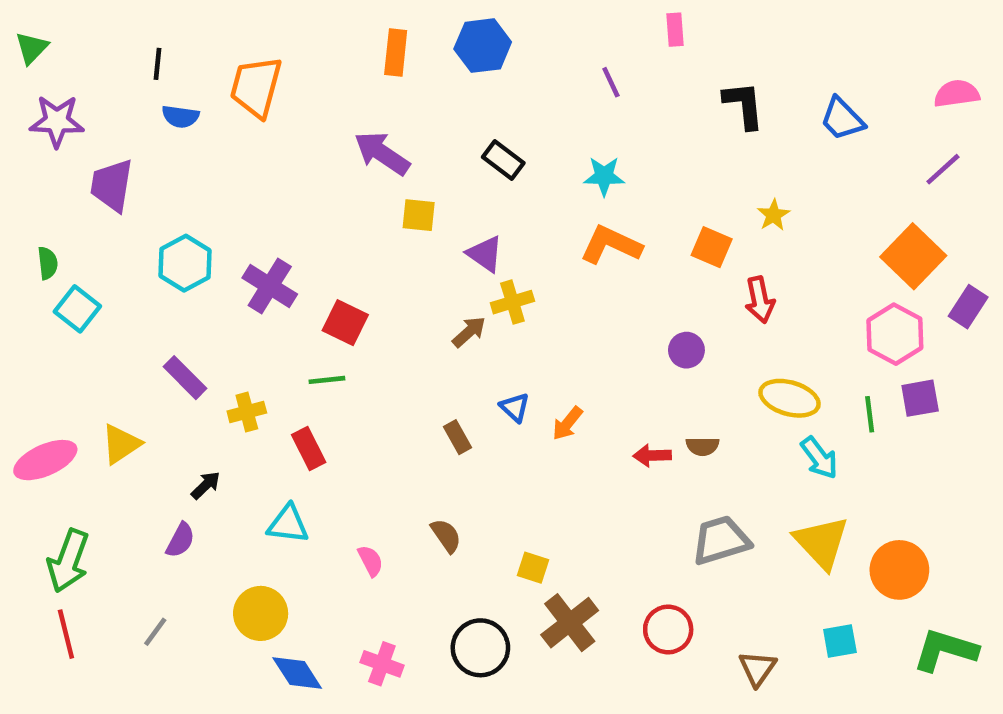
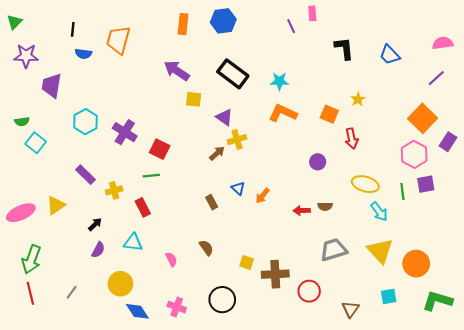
purple line: (611, 82) -> (291, 26), moved
black rectangle: (503, 160) -> (233, 74), size x1.6
green semicircle: (48, 263) -> (22, 122), turned 88
purple semicircle: (180, 540) -> (98, 250), moved
brown cross: (570, 623) -> (275, 274), moved, turned 35

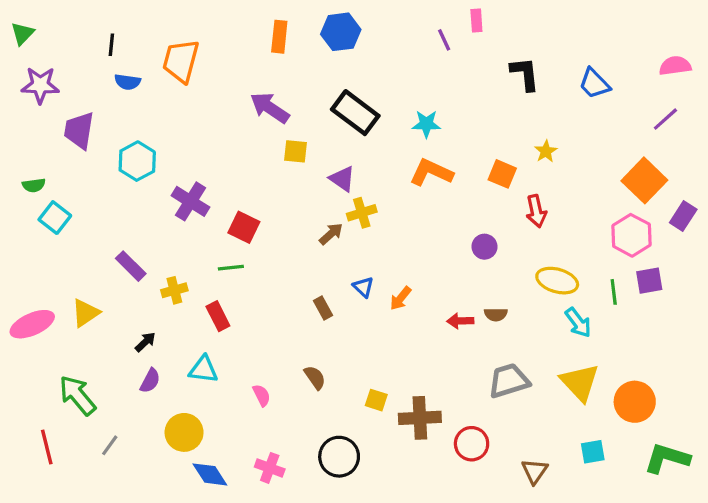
cyan hexagon: (85, 122) -> (137, 161), moved
green arrow: (31, 259) -> (77, 395), moved, turned 120

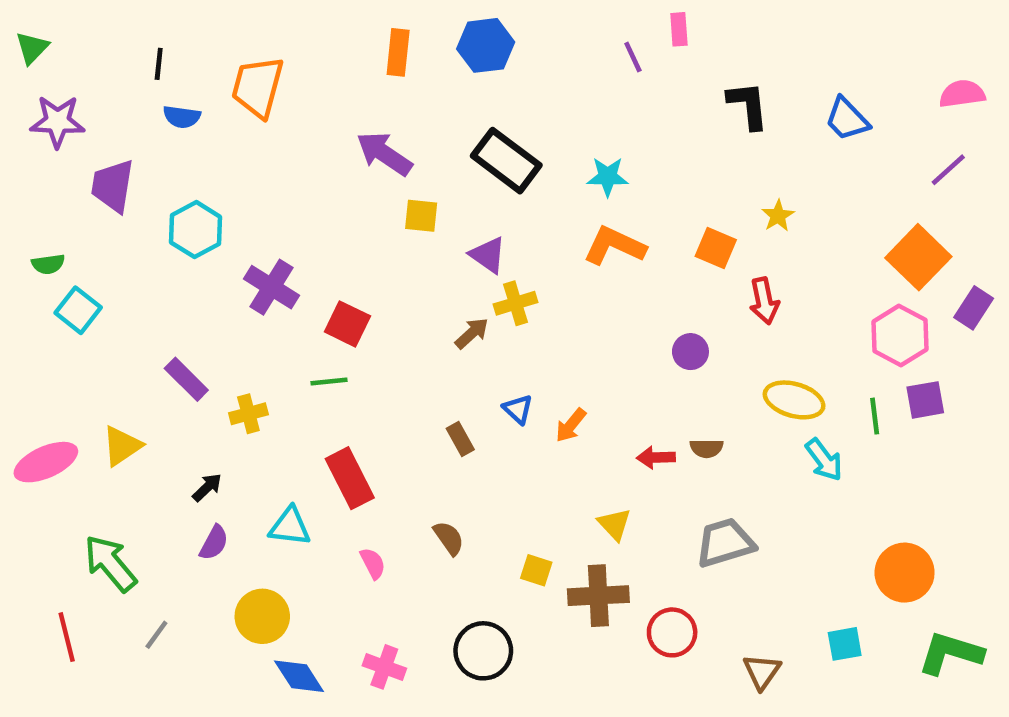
red rectangle: (218, 316) -> (350, 478), moved, size x1.4
yellow triangle: (580, 382) -> (614, 524), moved, size x0.6

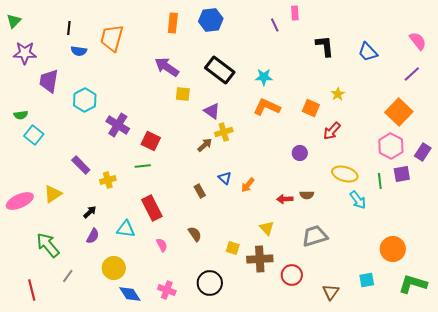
pink semicircle: (962, 94) -> (418, 41), turned 60
red arrow: (764, 301) -> (332, 131), turned 54
purple rectangle: (974, 308) -> (423, 152), moved
red line: (67, 637) -> (32, 290), moved

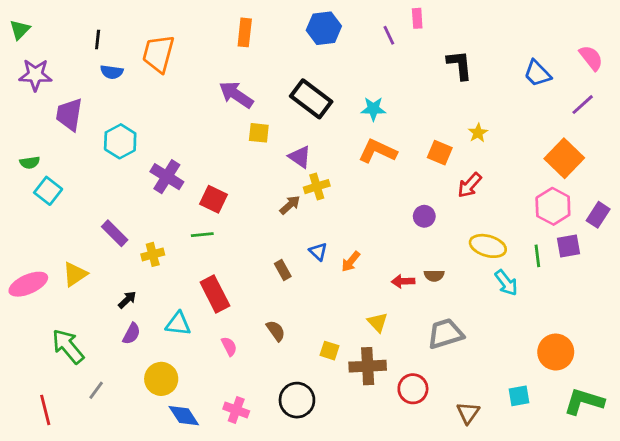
blue hexagon: (211, 20) -> (324, 28), moved
blue trapezoid: (368, 52) -> (537, 73), moved

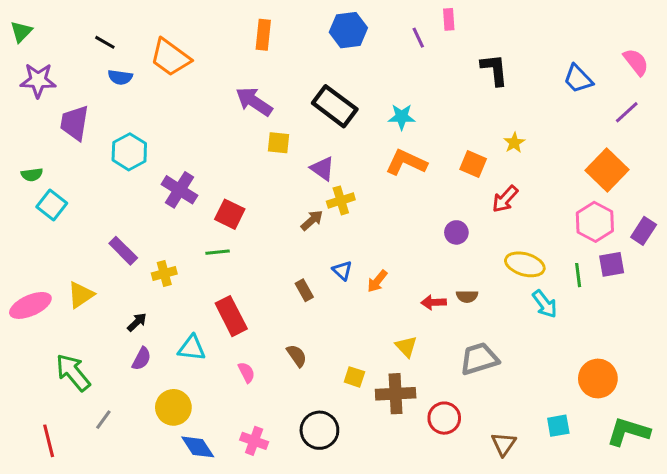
black line: (98, 39) -> (105, 42), turned -66
orange trapezoid: (158, 54) -> (170, 57), turned -69

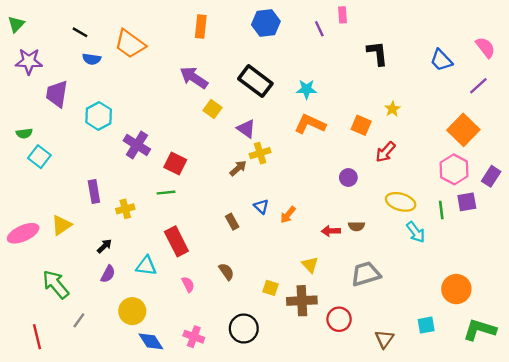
yellow square: (278, 143) -> (212, 109), turned 30
purple rectangle: (123, 251) -> (94, 191), turned 35

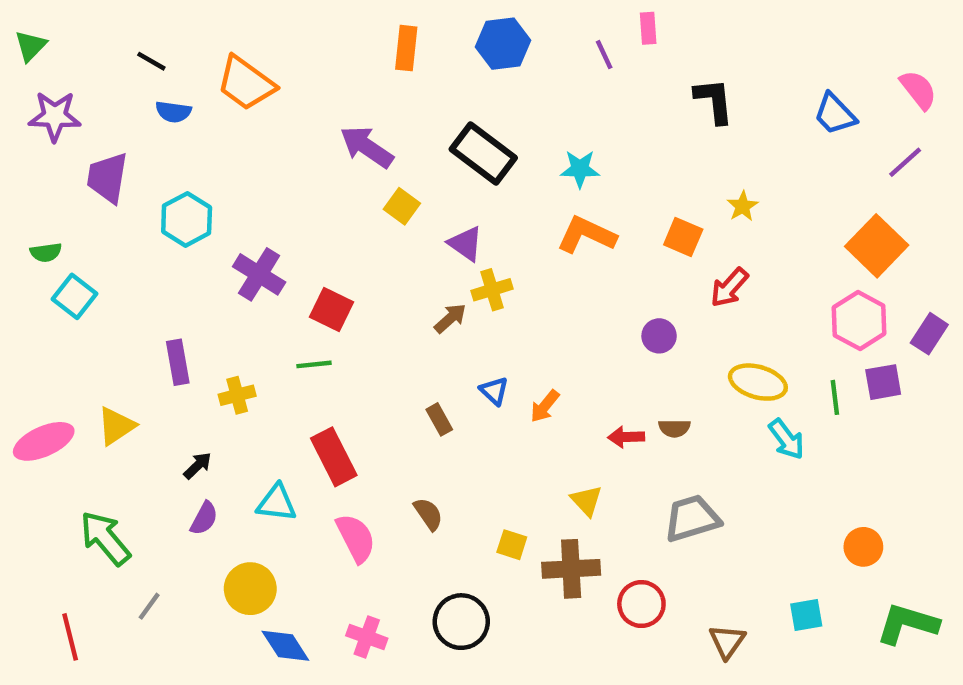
orange rectangle: (201, 27) -> (406, 48), moved
pink semicircle: (188, 284) -> (356, 538), size x1.6
orange circle: (456, 289) -> (863, 547), size x0.7

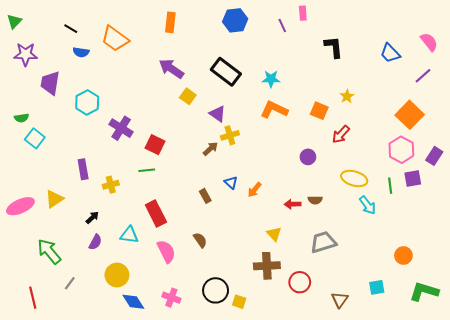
orange rectangle: (406, 48) -> (170, 22), moved
yellow square: (512, 545) -> (239, 302), moved

